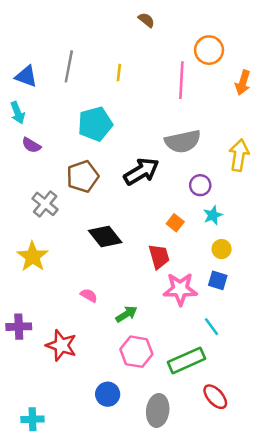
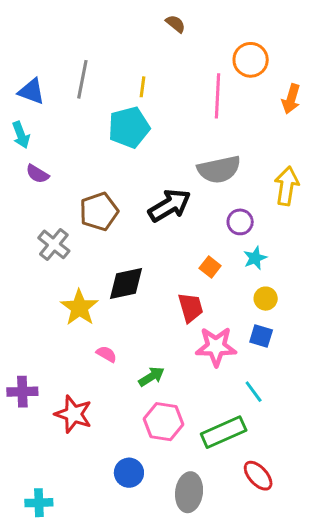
cyan pentagon: (95, 124) -> (129, 127), moved
black diamond: (105, 237) -> (126, 284), turned -64
yellow star: (33, 257) -> (79, 308), moved

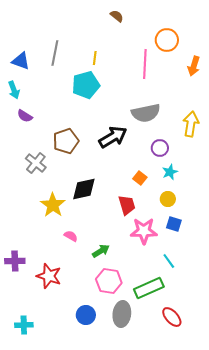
yellow circle: (266, 299) -> (168, 199), moved
gray ellipse: (189, 492) -> (122, 314), moved
cyan cross: (39, 503) -> (24, 325), moved

